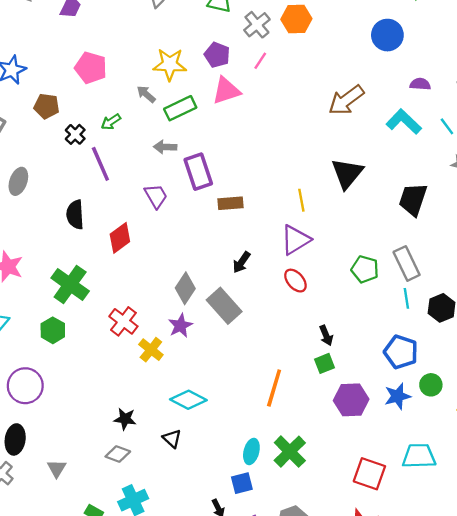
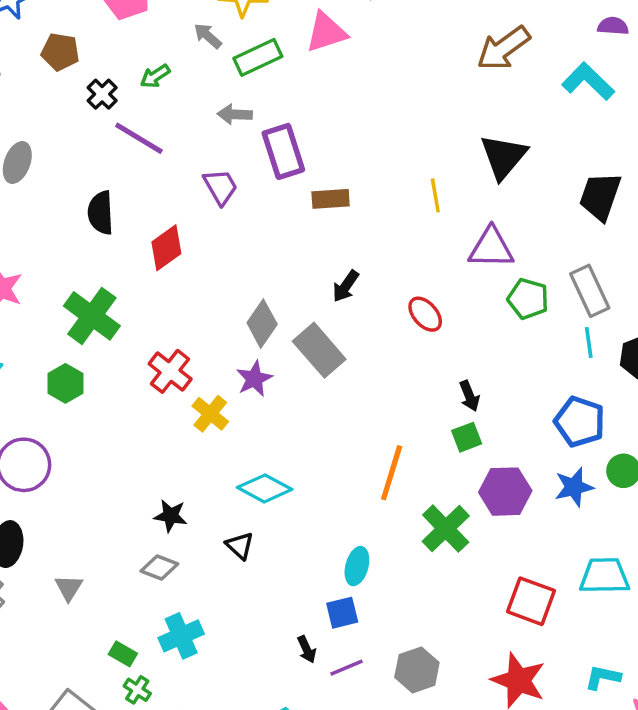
purple line: (100, 164) -> (139, 138), turned -36
purple triangle: (295, 240) -> (491, 248), moved, turned 32
green cross: (290, 452) -> (446, 529), moved

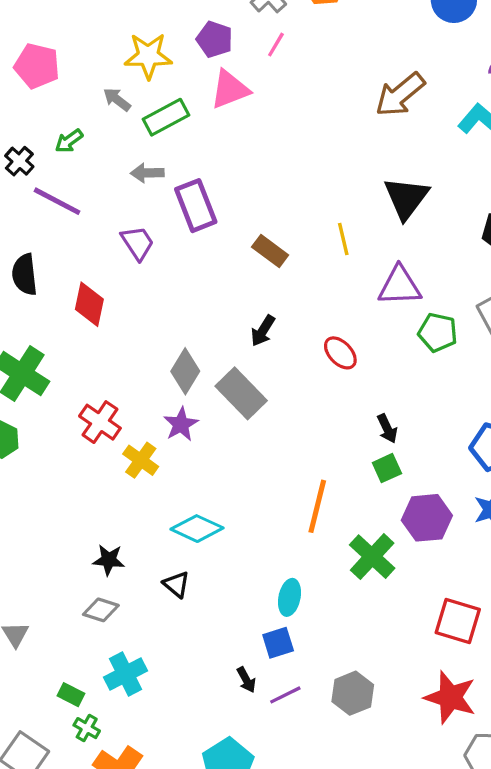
brown rectangle: (331, 199) -> (270, 251), moved, turned 44
red diamond: (166, 248) -> (89, 304), turned -39

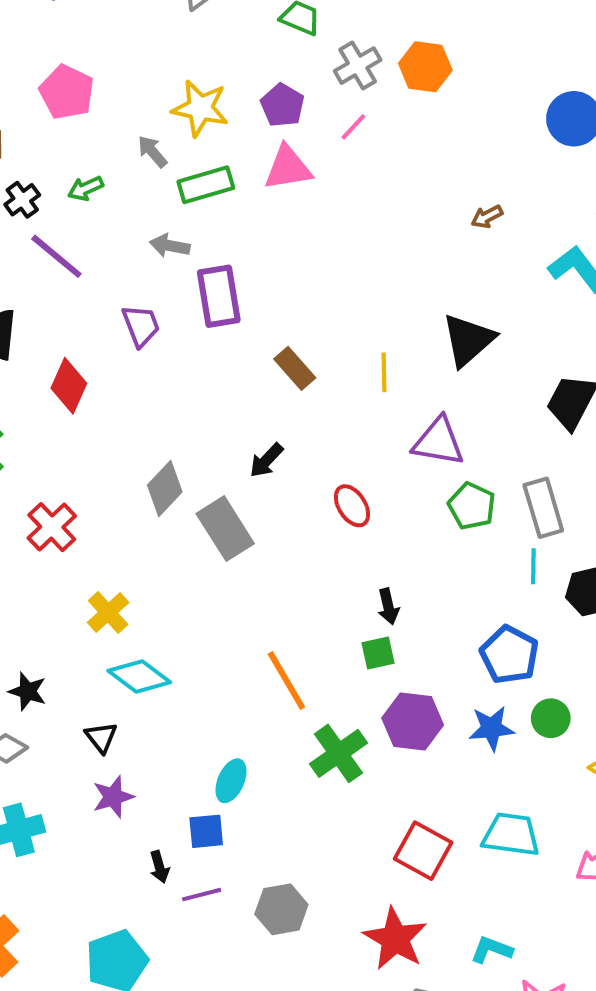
brown arrow: (400, 95) -> (487, 217), size x0.5
purple star: (181, 424) -> (113, 797), moved
yellow cross: (141, 460) -> (108, 612), moved
orange line: (317, 506) -> (286, 681), turned -56

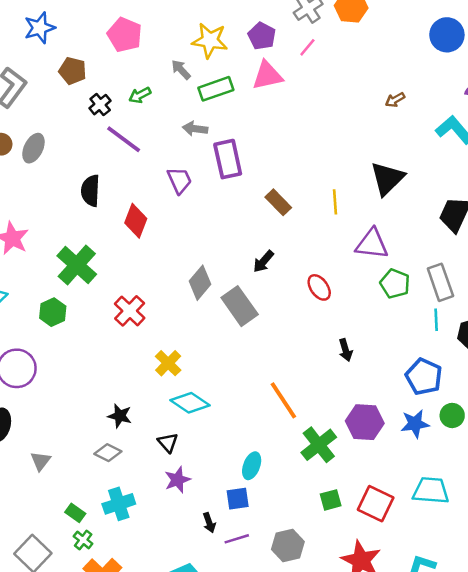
green square: (378, 653) -> (331, 500), moved

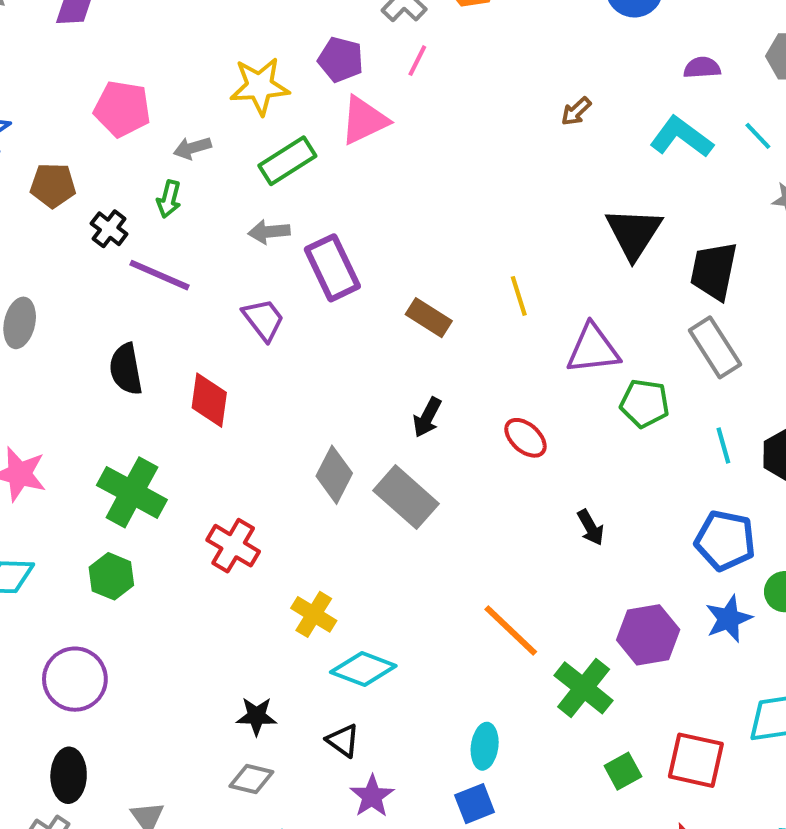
gray arrow: (181, 70) -> (192, 148), moved, turned -50
green arrow: (140, 95) -> (169, 199), turned -35
black triangle: (387, 178) -> (634, 233), moved
gray rectangle: (440, 282) -> (715, 347), moved

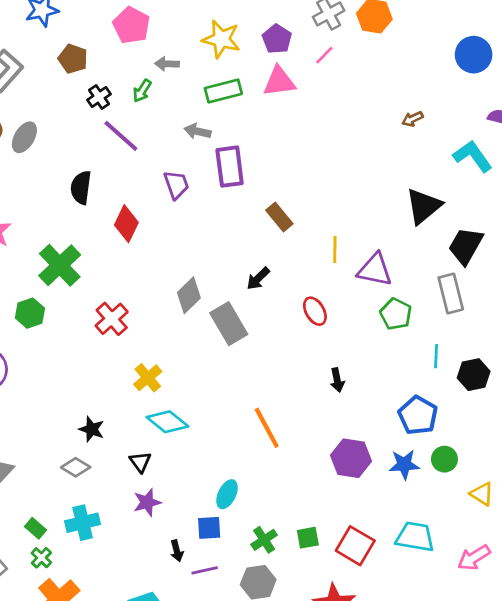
yellow line: (519, 296) -> (335, 249), moved
green cross: (584, 688) -> (264, 540), moved, size x0.7

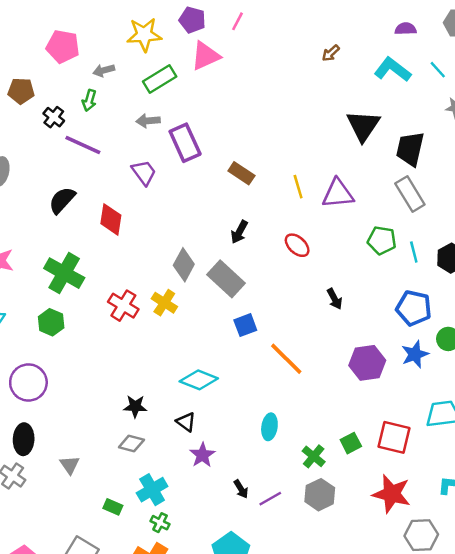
black semicircle: (81, 188) -> (62, 200), turned 52
green pentagon: (396, 314) -> (382, 240), moved
yellow cross: (148, 378) -> (164, 303), moved
blue square: (209, 528) -> (245, 325), moved
green cross: (41, 558) -> (160, 523), moved

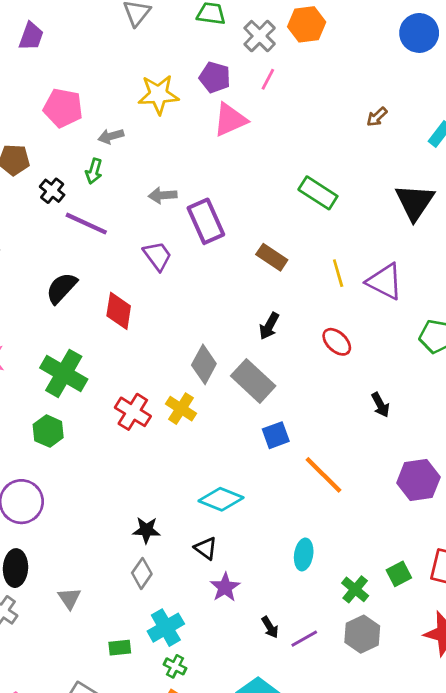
green rectangle: (160, 79) -> (318, 193), moved, turned 64
purple triangle: (338, 194) -> (385, 281), turned 32
gray diamond: (131, 444) -> (142, 573), turned -70
green rectangle: (113, 507) -> (120, 648), turned -30

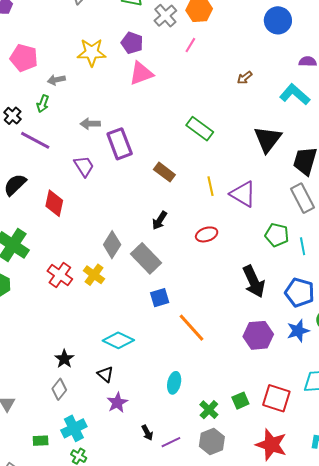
pink line: (268, 79) -> (190, 45), moved
red ellipse: (337, 342) -> (207, 234), turned -65
black arrow: (380, 405) -> (254, 281), moved, size x1.8
black star: (146, 530) -> (64, 359), turned 30

